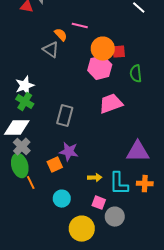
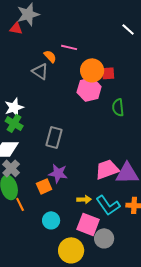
green semicircle: (136, 74) -> (118, 107), moved
pink trapezoid: (111, 104) -> (107, 169), moved
cyan L-shape: (119, 184) -> (108, 205), turned -35
pink square: (99, 203) -> (88, 224), size x1.6

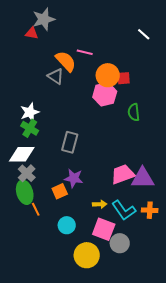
orange semicircle: (50, 56) -> (66, 61), size x1.6

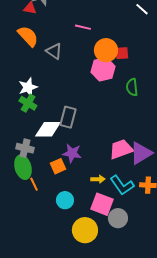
orange semicircle: (66, 61) -> (28, 36), moved
white diamond: (22, 154) -> (48, 129), moved
gray cross: (27, 173) -> (25, 148), turned -30
purple triangle: (143, 178) -> (141, 153), turned -30

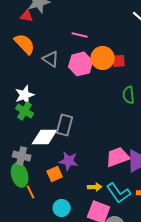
pink hexagon: (103, 69) -> (81, 64), moved

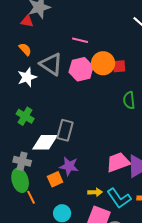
orange semicircle: (25, 44) -> (25, 49), size x0.6
gray triangle: (51, 59) -> (51, 64), size x1.4
white star: (25, 95) -> (27, 77), moved

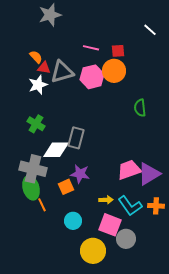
red triangle: (27, 21) -> (44, 68), moved
gray triangle: (51, 64) -> (62, 72), turned -50
red square: (119, 66) -> (118, 51), moved
gray cross: (22, 161) -> (33, 169), size x1.5

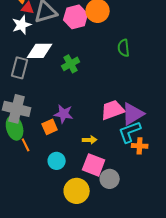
green cross: (36, 124) -> (71, 64), moved, turned 30
gray rectangle: (76, 138) -> (20, 68), moved
white diamond: (56, 150) -> (40, 51), moved
cyan L-shape: (130, 206) -> (130, 132), moved, turned 105

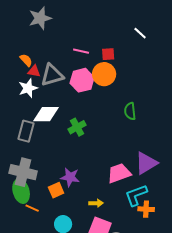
purple triangle: (133, 114) -> (146, 163), moved
orange line: (26, 145) -> (32, 208), turned -40

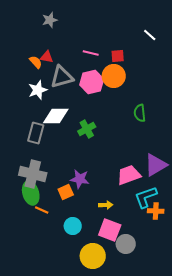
gray star: (40, 18) -> (50, 20), size x0.7
red triangle: (34, 71) -> (47, 57), moved

